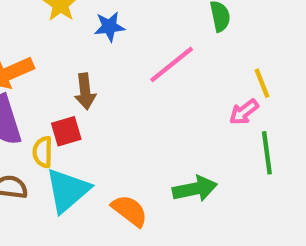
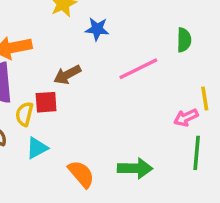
brown arrow: (85, 91) -> (67, 75), turned 56
cyan triangle: (68, 190) -> (37, 148), size x0.6

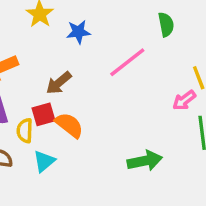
orange semicircle: (81, 174) -> (69, 125), moved

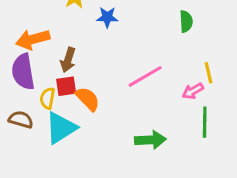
pink line: (127, 62) -> (145, 76), moved
brown arrow: (59, 83) -> (68, 60), moved, turned -40
cyan triangle: (44, 161) -> (61, 128), size x1.6

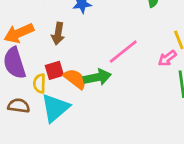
brown arrow: (68, 60) -> (58, 34), moved
green arrow: (150, 140) -> (97, 77), moved

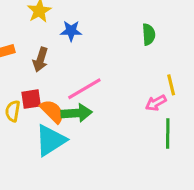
pink line: (123, 52) -> (84, 89), moved
cyan triangle: (55, 108) -> (51, 140), moved

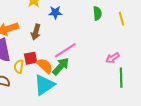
green semicircle: (149, 34) -> (97, 13), moved
yellow line: (171, 85) -> (121, 19), moved
green arrow: (77, 113) -> (61, 66), turned -42

